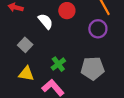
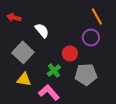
red circle: (67, 11) -> (70, 53), moved
gray square: (25, 45) -> (23, 52), size x1.5

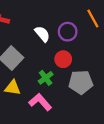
white semicircle: (42, 30) -> (42, 34), moved
purple circle: (91, 37) -> (68, 32), moved

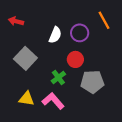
white semicircle: (42, 34) -> (55, 35), turned 63
yellow triangle: (13, 88) -> (27, 99), moved

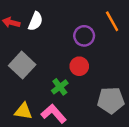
white semicircle: (55, 35) -> (35, 21), moved
gray pentagon: (92, 82) -> (111, 100), moved

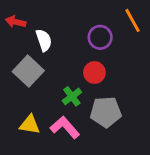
white semicircle: (35, 21) -> (44, 40), moved, turned -42
gray pentagon: (111, 100) -> (106, 112), moved

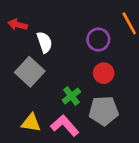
red circle: (94, 73) -> (104, 73), moved

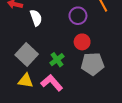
gray square: (30, 72) -> (27, 54), moved
gray pentagon: (104, 111) -> (93, 64), moved

